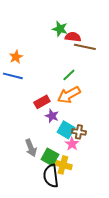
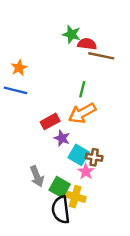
green line: (69, 75) -> (82, 89), turned -32

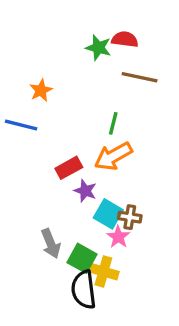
red semicircle: (87, 44) -> (125, 39), moved
orange star: (19, 68) -> (41, 90), moved

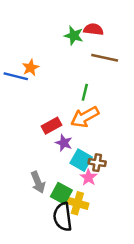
blue line: (21, 125) -> (16, 76), moved

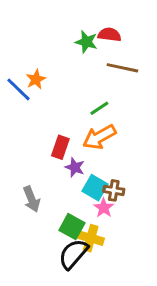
blue line: (16, 76) -> (19, 89), turned 30
green line: (85, 92) -> (99, 108), turned 42
red rectangle: (52, 126) -> (60, 147), turned -42
gray arrow: (38, 182) -> (32, 199), moved
black semicircle: (63, 217) -> (73, 254), turned 48

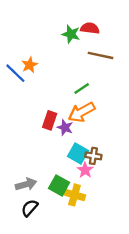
purple star: (75, 167) -> (65, 128), moved
gray arrow: (32, 199) -> (26, 184), moved, turned -84
black semicircle: (73, 254) -> (30, 208), moved, size x0.7

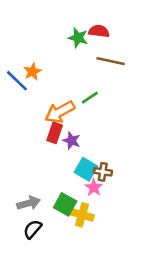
orange arrow: (82, 112) -> (60, 112), moved

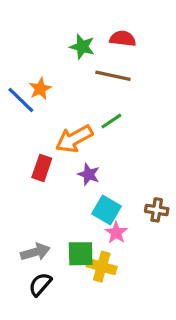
green star: (78, 38) -> (82, 47), moved
brown line: (111, 61) -> (113, 76), moved
red rectangle: (55, 133) -> (42, 168), moved
brown cross: (103, 172) -> (157, 210), moved
green square: (65, 204) -> (81, 254), turned -30

